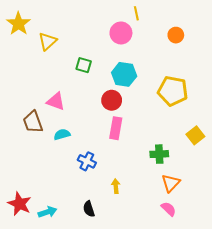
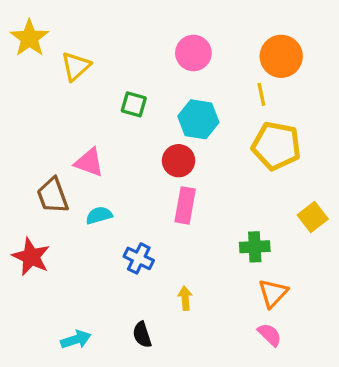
yellow line: (136, 13) -> (261, 94), moved
orange circle: (176, 35) -> (281, 56), size x1.6
red star: (20, 204) -> (31, 257), moved

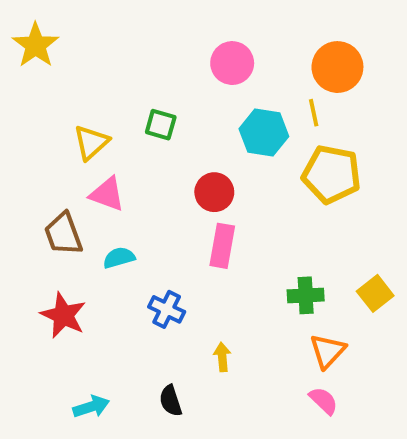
yellow triangle: (76, 66) -> (91, 142), moved
cyan hexagon: (198, 119) -> (264, 133), moved
yellow square: (313, 217) -> (375, 293), moved
red star: (31, 257) -> (63, 315), moved

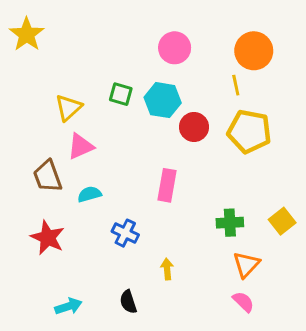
cyan hexagon: (264, 133) -> (163, 100), moved
red circle: (214, 192) -> (194, 127), moved
pink triangle: (107, 194) -> (80, 146), turned -44

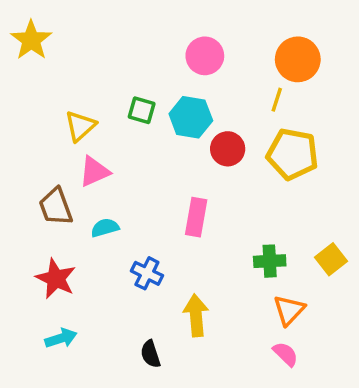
yellow line: (236, 85) -> (277, 100), turned 30
yellow arrow: (167, 269) -> (196, 315), size x1.6
cyan arrow: (68, 306) -> (61, 338), moved

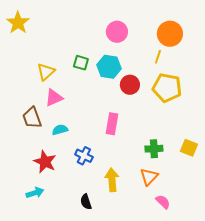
yellow square: (331, 259) -> (189, 148), turned -30
red star: (56, 279) -> (45, 162), moved
orange triangle: (289, 310) -> (149, 177), moved

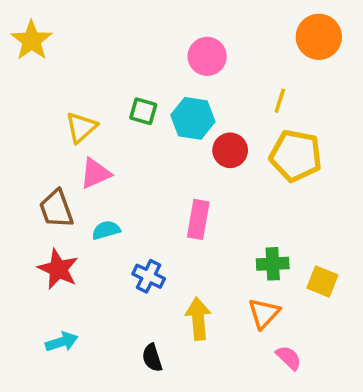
orange circle: (170, 34) -> (319, 37), moved
yellow square: (189, 148) -> (322, 282), moved
red star: (45, 162) -> (58, 269), moved

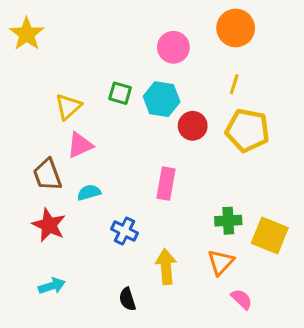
orange circle: (319, 37) -> (236, 28), moved
yellow square: (322, 282) -> (270, 235), size x1.4

